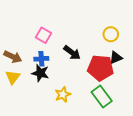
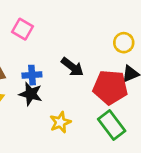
pink square: (43, 35) -> (22, 29), moved

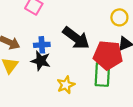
black arrow: (72, 67) -> (76, 38), size x1.4
green rectangle: (112, 125) -> (102, 75), moved, turned 40

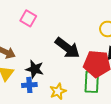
blue cross: (42, 45) -> (29, 85), moved

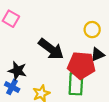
blue cross: (29, 85) -> (12, 87), turned 32

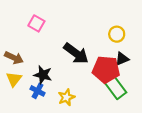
green rectangle: (76, 84) -> (116, 88), moved, turned -40

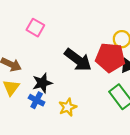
red pentagon: (106, 69) -> (110, 58), moved
black star: (43, 75) -> (42, 83), turned -30

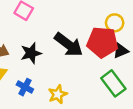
black star: (42, 83) -> (31, 53), moved

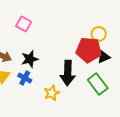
black arrow: (69, 45) -> (68, 73), moved, turned 55
blue cross: (25, 87) -> (25, 78), moved

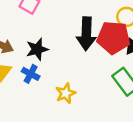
black arrow: (68, 73) -> (86, 34), moved

